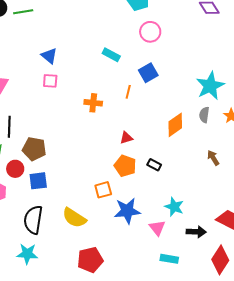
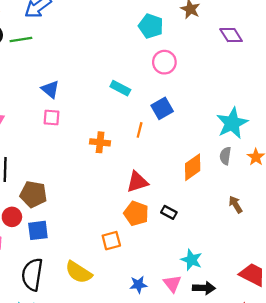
red triangle: (126, 138) -> (137, 182), size x1.5
blue star: (127, 211) -> (138, 285), moved, size x0.6
black arrow: (196, 232) -> (204, 288), moved

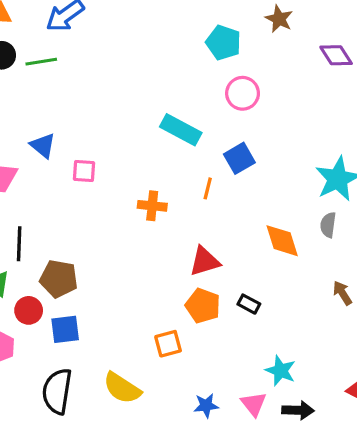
cyan rectangle: (120, 88) -> (181, 130), size x1.4
blue triangle: (50, 89) -> (43, 146), moved
orange diamond: (193, 167) -> (282, 241), turned -72

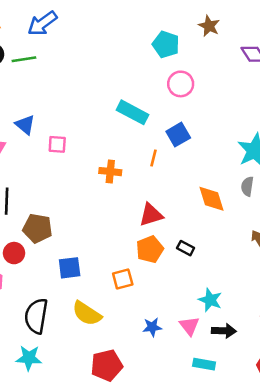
orange pentagon: (203, 306) -> (150, 249), turned 30
blue square: (65, 329) -> (70, 268), moved

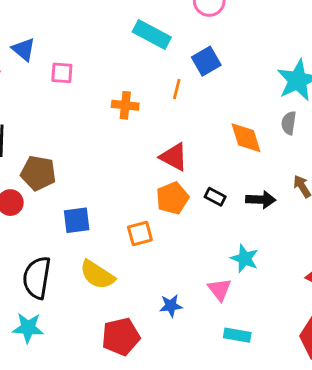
red triangle: (151, 215) -> (174, 157), turned 45
blue star: (152, 327) -> (171, 306), moved
black arrow: (224, 331) -> (261, 200), moved

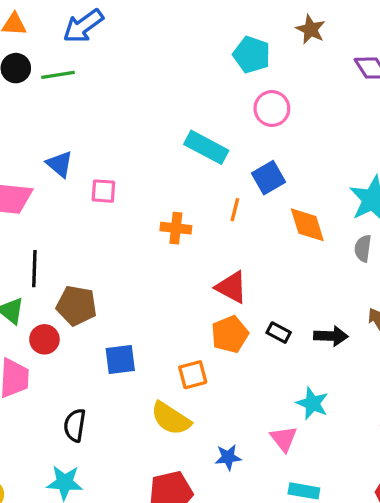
orange diamond: (246, 138) -> (307, 225), moved
yellow semicircle: (97, 275) -> (171, 419), moved
black semicircle: (37, 278) -> (75, 425), size x0.7

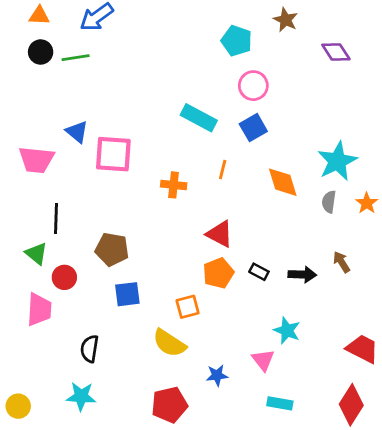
blue square: (269, 178) -> (253, 128), moved
pink square: (103, 191) -> (113, 154), size x1.8
brown pentagon: (76, 306) -> (112, 249), moved

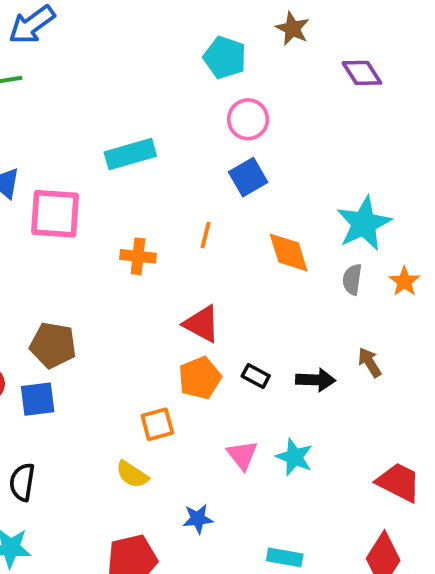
cyan rectangle: (199, 118) -> (130, 154), moved, turned -44
blue square: (127, 294) -> (38, 399), moved
yellow semicircle: (169, 343) -> (132, 474), size x0.7
pink triangle: (263, 360) -> (242, 455), moved

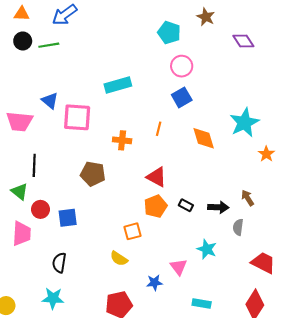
gray semicircle: (352, 279) -> (238, 227), moved
brown pentagon: (53, 345) -> (93, 174), moved
pink triangle: (242, 455) -> (179, 267), moved

